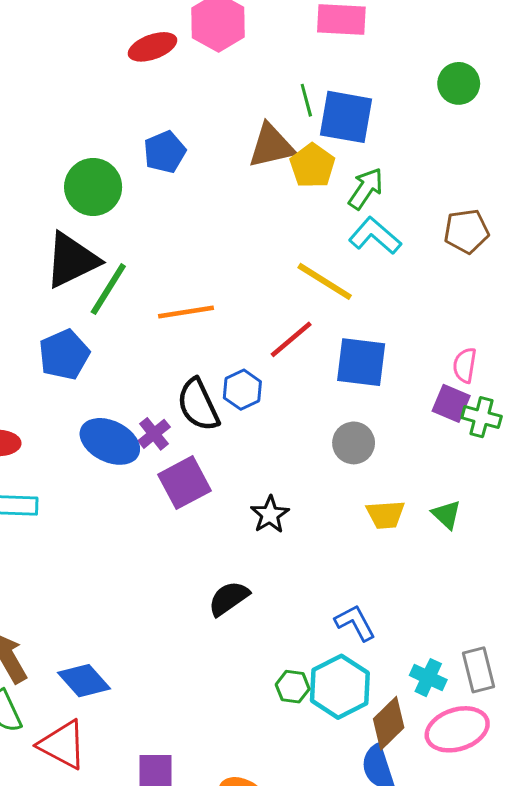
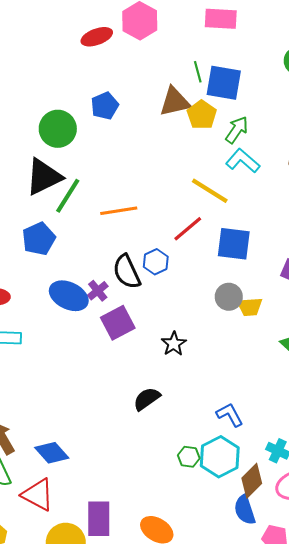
yellow trapezoid: (386, 515) -> (250, 307), moved

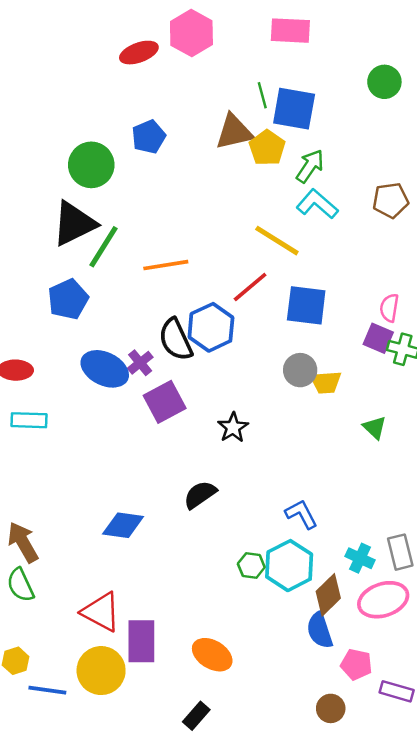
blue hexagon: (156, 262) -> (211, 327), size x1.5
blue diamond: (52, 453) -> (123, 525), moved, turned -40
red triangle: (38, 495) -> (101, 612), moved

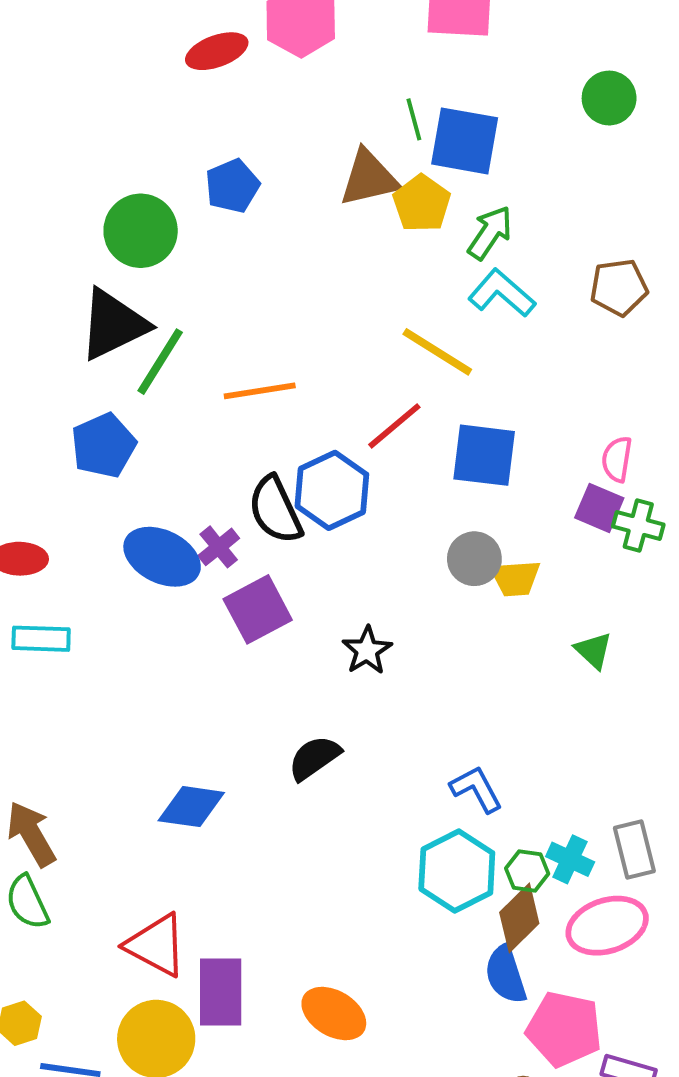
green hexagon: (251, 566) -> (527, 871), moved
pink pentagon: (356, 664) -> (564, 1029), size x1.5

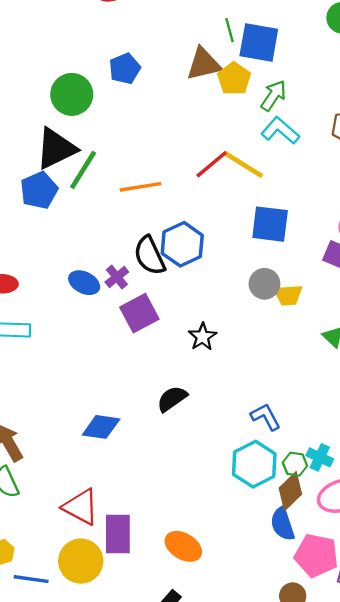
red line: (394, 426) -> (211, 164), moved
blue pentagon: (104, 445) -> (39, 190), moved
blue ellipse: (162, 557) -> (84, 283), size x0.7

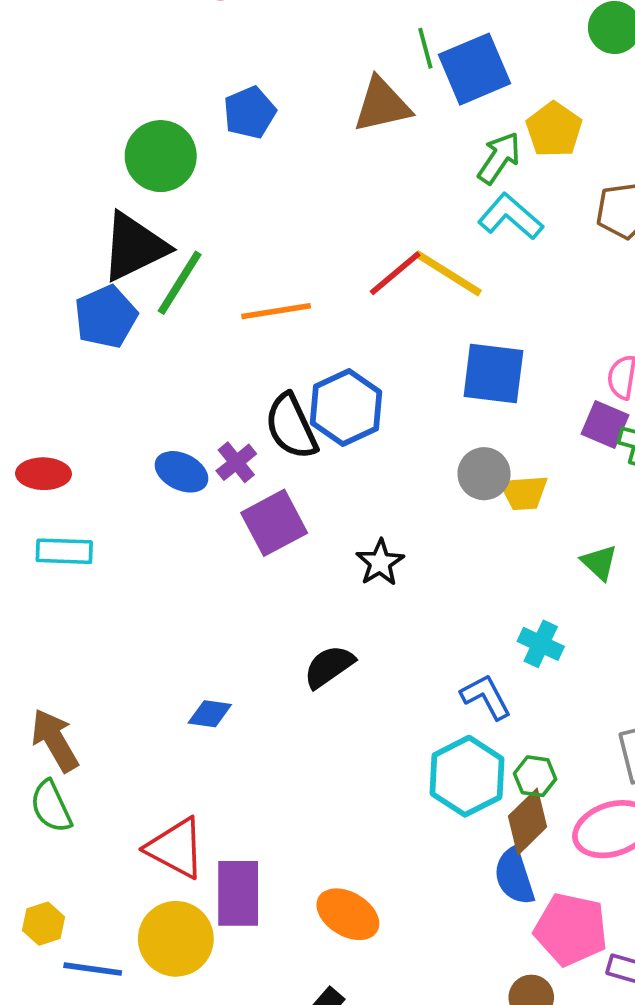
blue square: (259, 43) -> (475, 69), turned -33
yellow pentagon: (234, 79) -> (554, 130), moved
blue diamond: (101, 427) -> (210, 714), size x0.7
cyan cross: (320, 457) -> (541, 644), moved

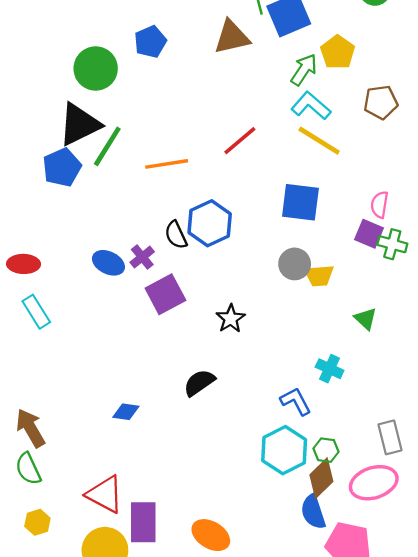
yellow line: (448, 273) -> (319, 141), moved
black semicircle: (291, 426) -> (176, 235), size x0.7
cyan rectangle: (64, 551) -> (36, 312), turned 56
yellow hexagon: (43, 924) -> (37, 522), moved

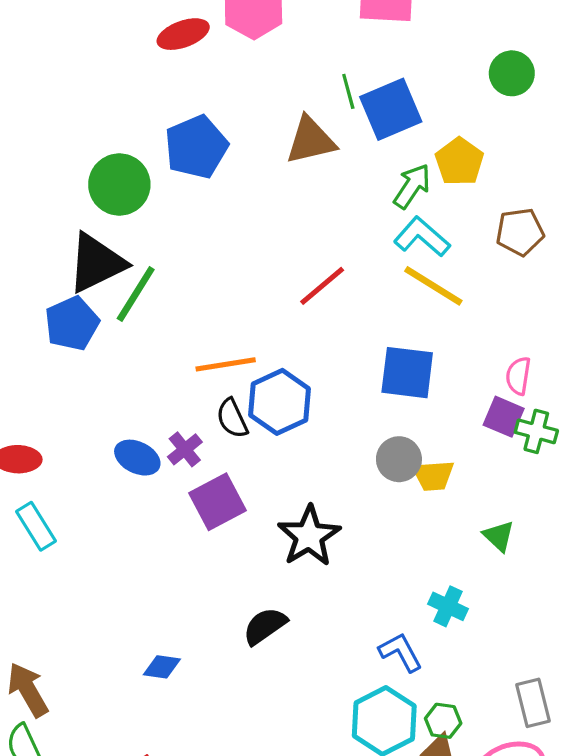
blue pentagon: (150, 42) -> (196, 147), size x1.4
orange line: (167, 164) -> (226, 364), moved
black star: (231, 319) -> (309, 536), size x1.5

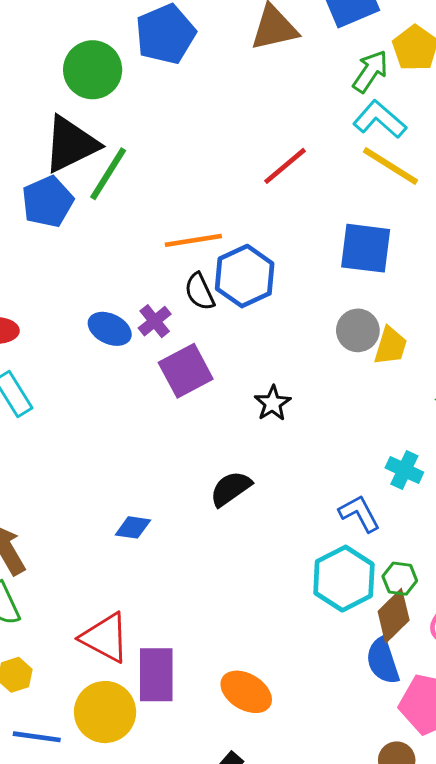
yellow trapezoid: (433, 476) -> (390, 346), turned -69
black star: (309, 536) -> (273, 403), size x0.6

